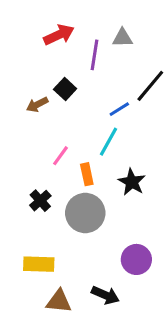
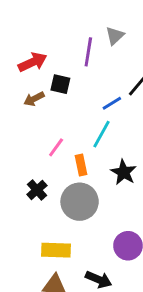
red arrow: (59, 35) -> (33, 62), moved
gray triangle: (122, 38) -> (115, 36), turned -42
black square: (65, 89) -> (60, 84), turned -30
yellow rectangle: (39, 264) -> (56, 250), moved

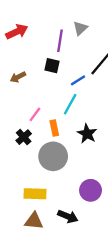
red arrow: (33, 62) -> (17, 32), moved
black square: (60, 84) -> (52, 66), moved
black cross: (37, 190) -> (24, 137), moved

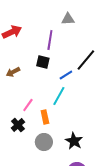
gray triangle: (80, 28) -> (68, 19), moved, turned 40
black star: (87, 134) -> (74, 141), moved
gray circle: (53, 156) -> (44, 142), size x0.7

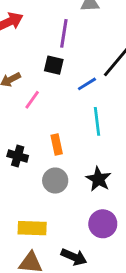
cyan line: (59, 96) -> (97, 121), moved, turned -36
pink line: (28, 105) -> (32, 100), moved
black cross: (18, 125) -> (18, 156), turned -32

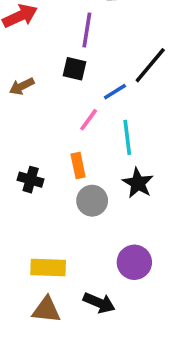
pink line: (32, 100) -> (89, 120), moved
black star: (98, 179) -> (138, 183), moved
gray circle: (55, 181) -> (92, 201), moved

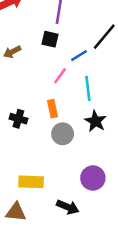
brown triangle: (46, 310) -> (16, 212), moved

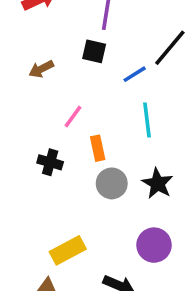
pink line: (60, 76) -> (73, 116), moved
black star: (95, 121) -> (158, 183), moved
yellow rectangle: (31, 182) -> (68, 250), turned -30

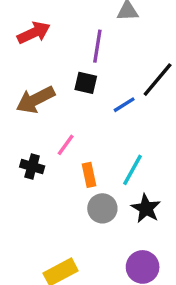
brown arrow: (41, 69) -> (35, 100), size x1.6
cyan line: (147, 120) -> (133, 170), moved, turned 36
black cross: (50, 162) -> (32, 167), moved

